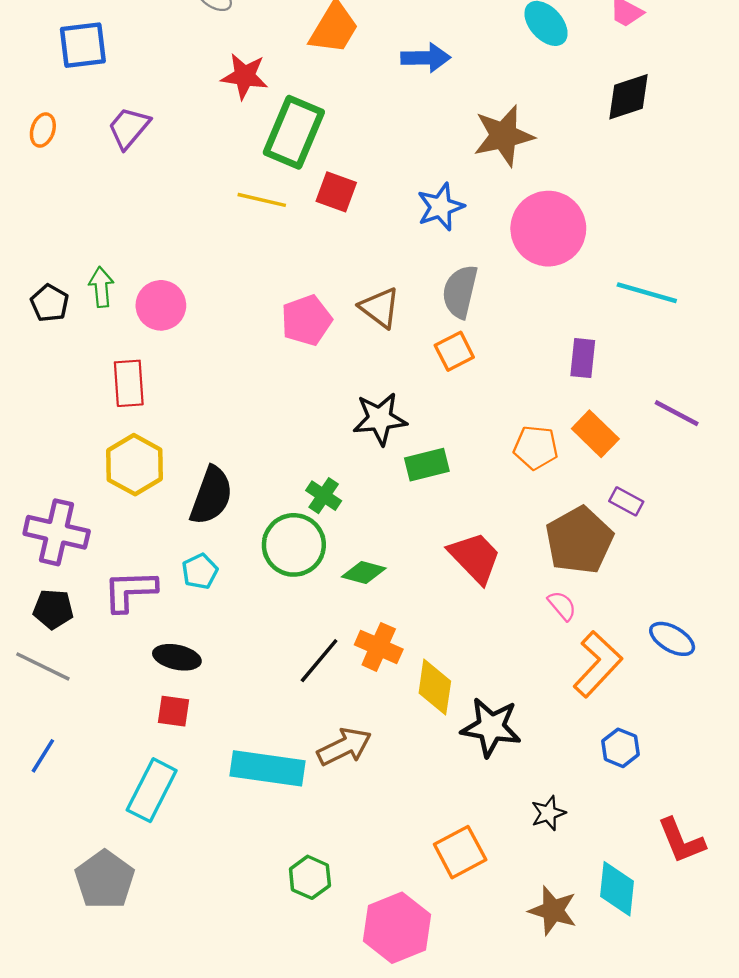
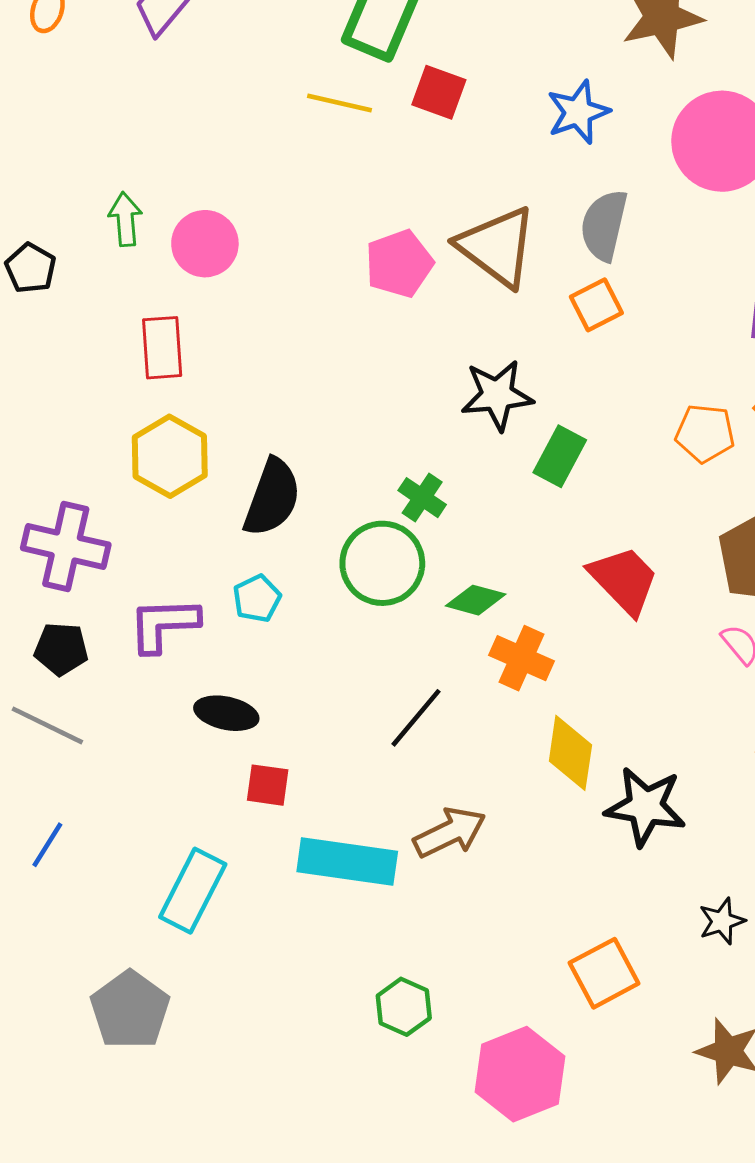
black pentagon: (50, 303) -> (31, 268), moved
brown triangle: (380, 308) -> (497, 247), size x1.5
green rectangle: (427, 465) -> (560, 456), turned -48
orange cross: (379, 647) -> (522, 658), moved
red square: (173, 711) -> (268, 785), moved

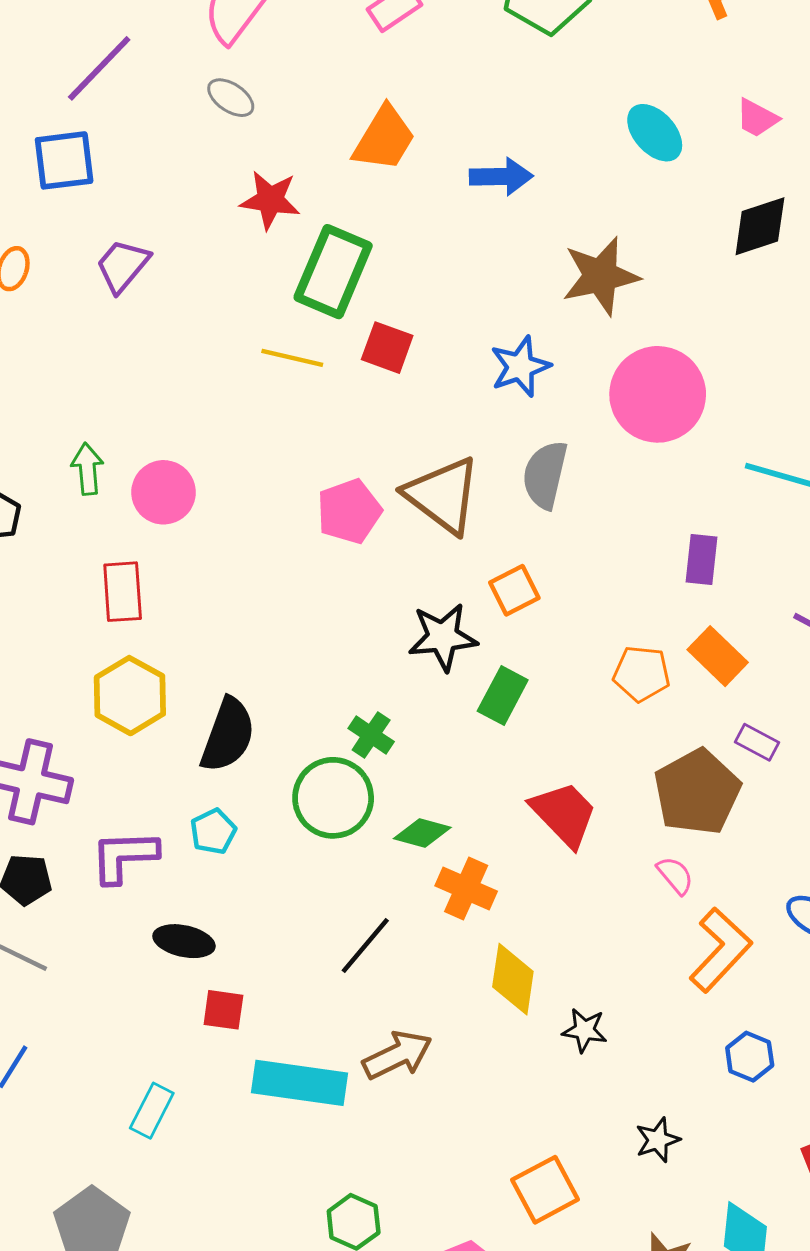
orange square: (596, 305) -> (514, 590), moved
black star: (645, 806) -> (585, 1030), size x0.6
cyan rectangle: (193, 891) -> (152, 1111), size x0.7

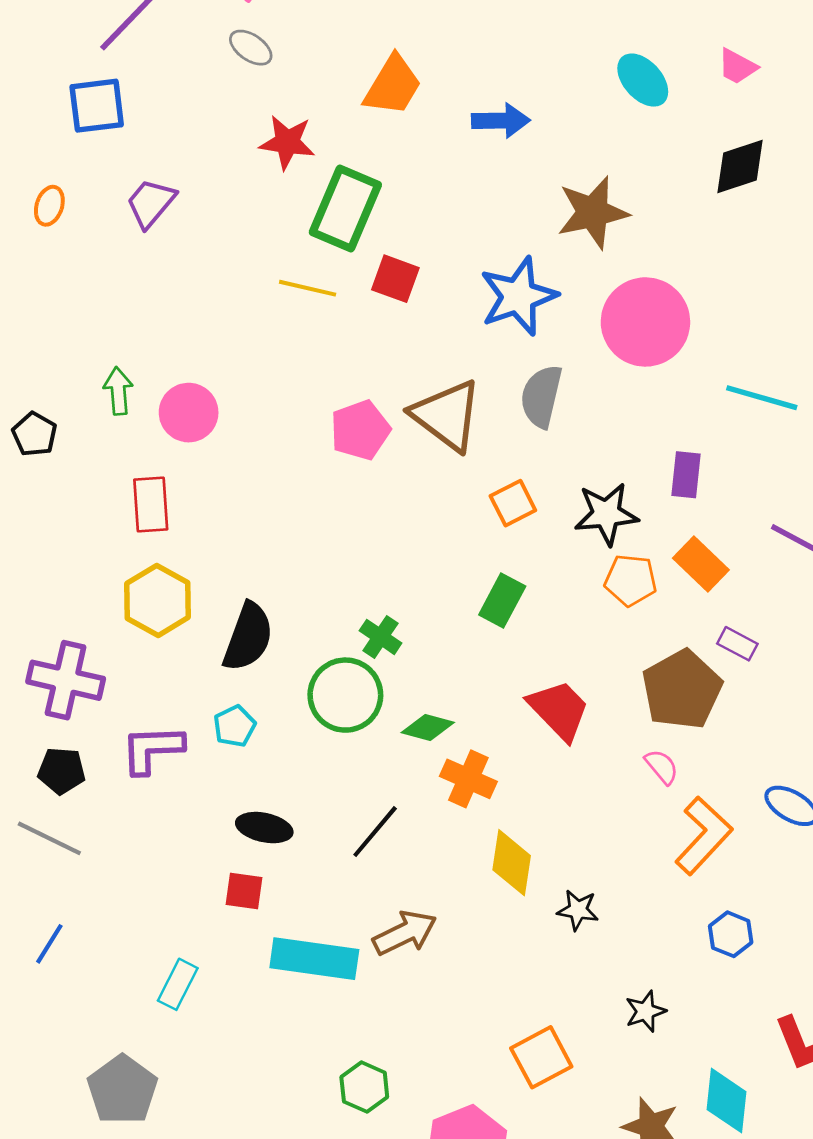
blue star: (520, 367) -> (518, 296), size x1.4
black star: (443, 637) -> (606, 514), moved
black ellipse: (184, 941) -> (264, 828), moved

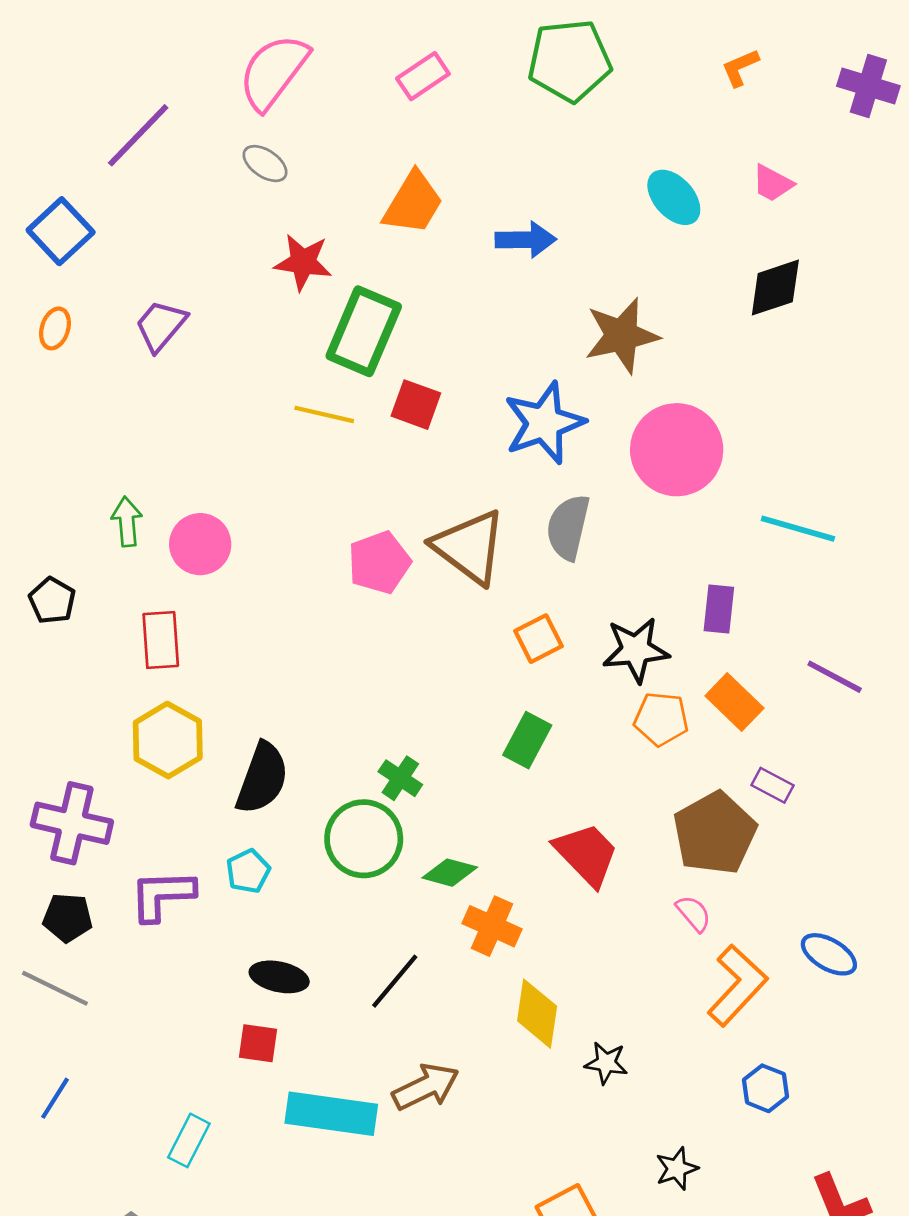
blue square: (97, 106) -> (61, 231), moved, turned -36
black pentagon: (34, 434) -> (52, 601), moved

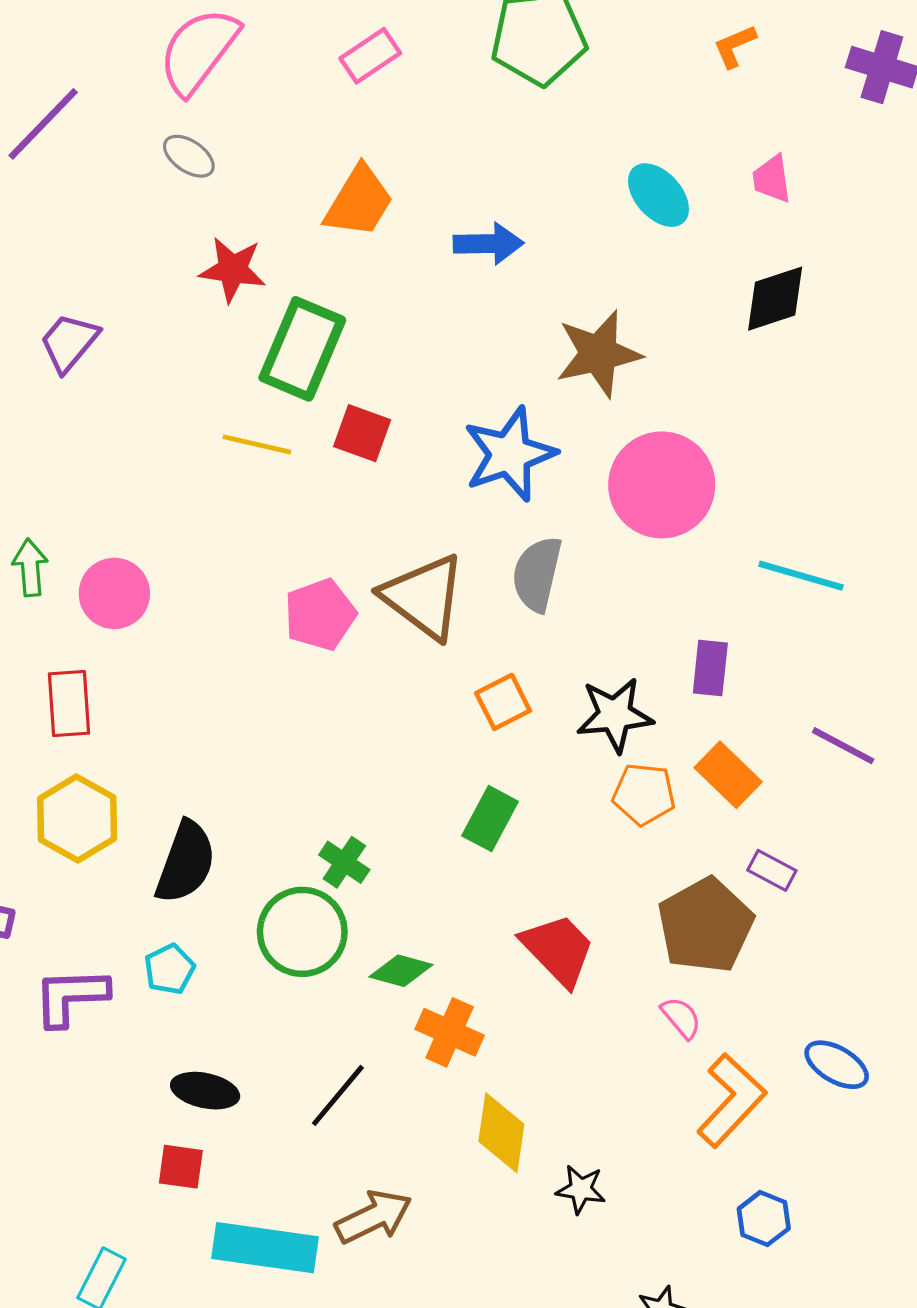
pink trapezoid: (773, 183) -> (772, 179), turned 54

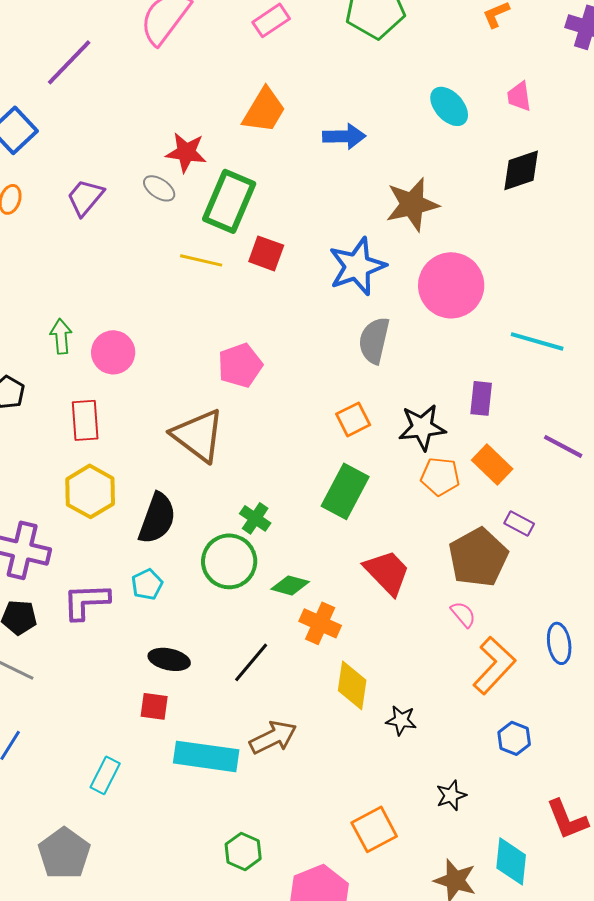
gray ellipse: (189, 156) -> (159, 188), moved
brown triangle: (424, 597) -> (198, 435), moved
green rectangle: (490, 819) -> (345, 491), size x1.4
blue ellipse: (837, 1065) -> (559, 643), turned 51

